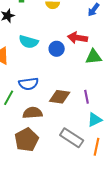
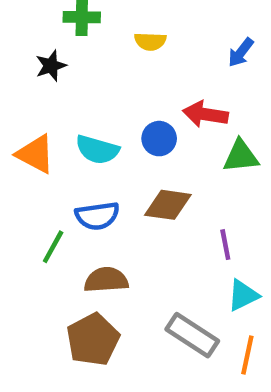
cyan semicircle: (29, 42) -> (97, 150), moved
brown diamond: (60, 97) -> (168, 205), moved

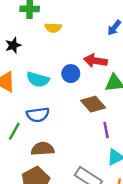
yellow semicircle: (150, 41) -> (53, 28), moved
black star: (51, 66) -> (13, 45), moved
brown diamond: (168, 205) -> (93, 104), moved, turned 40

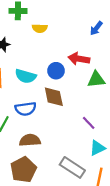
brown diamond: (93, 104) -> (54, 97), moved, turned 30
purple line: (106, 130) -> (89, 123), turned -32

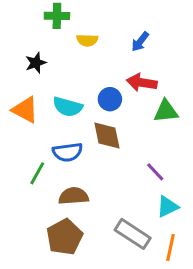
blue arrow: (96, 28) -> (140, 42), moved

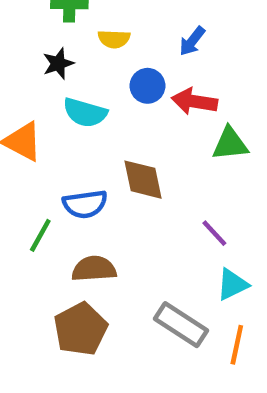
black star: (36, 63) -> (58, 63), moved
blue circle: (110, 99) -> (147, 86), moved
cyan semicircle: (68, 107) -> (85, 113), moved

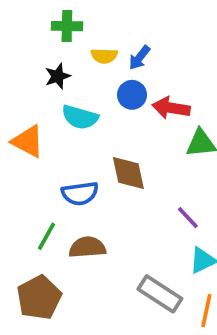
blue arrow: (192, 41) -> (139, 58), moved
green line: (40, 235) -> (46, 236), moved
brown pentagon: (81, 329) -> (39, 298), moved

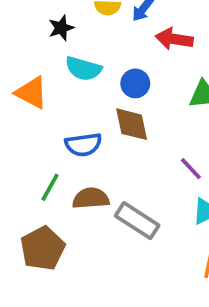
blue circle: (132, 95) -> (135, 83), moved
red arrow: (171, 108) -> (174, 39), moved
gray rectangle: (160, 294) -> (137, 221), moved

